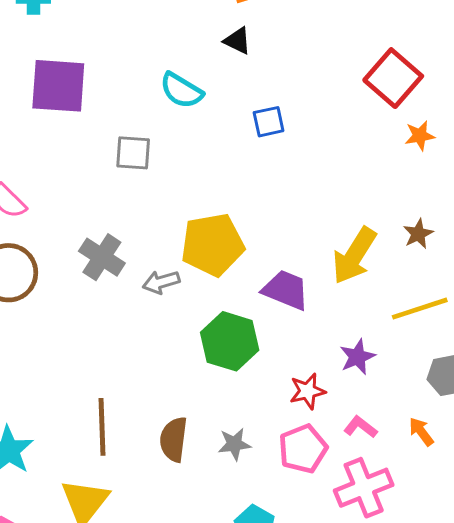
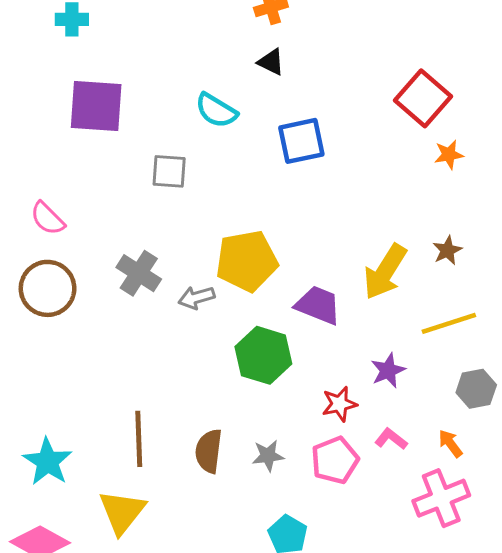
blue square: (269, 122) -> (301, 141), size x1.5
pink cross: (364, 488) -> (441, 498), moved

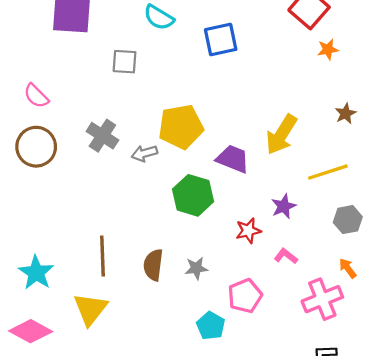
brown star: (447, 250) -> (346, 114), moved
orange arrow: (450, 443) -> (348, 268), moved
pink pentagon: (335, 460) -> (245, 296), moved

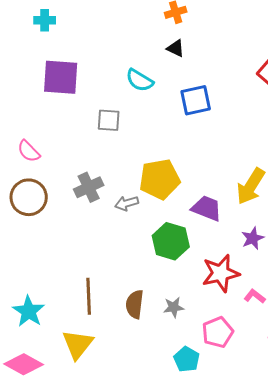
gray cross: (102, 136) -> (89, 187), turned 32
purple star: (284, 206) -> (253, 238), moved
red star: (248, 231) -> (221, 273), size x1.6

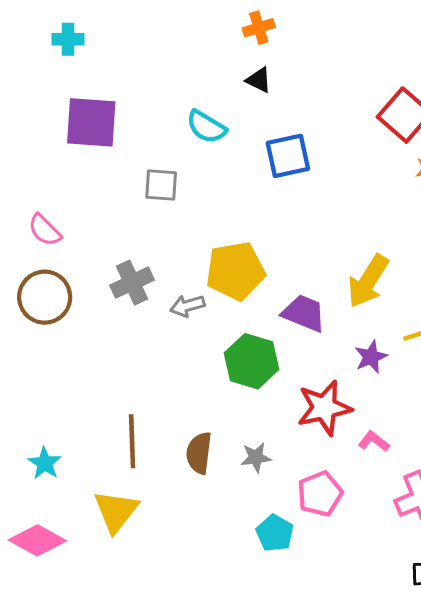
cyan star: (29, 311) -> (45, 463), size x0.7

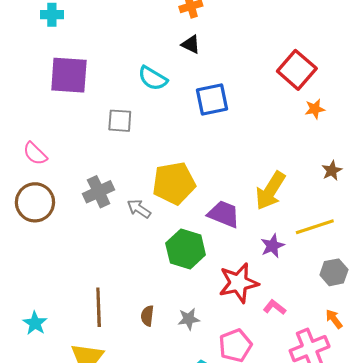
gray arrow: (187, 306) -> (139, 209), turned 50
brown semicircle: (199, 453) -> (147, 316), size x0.7

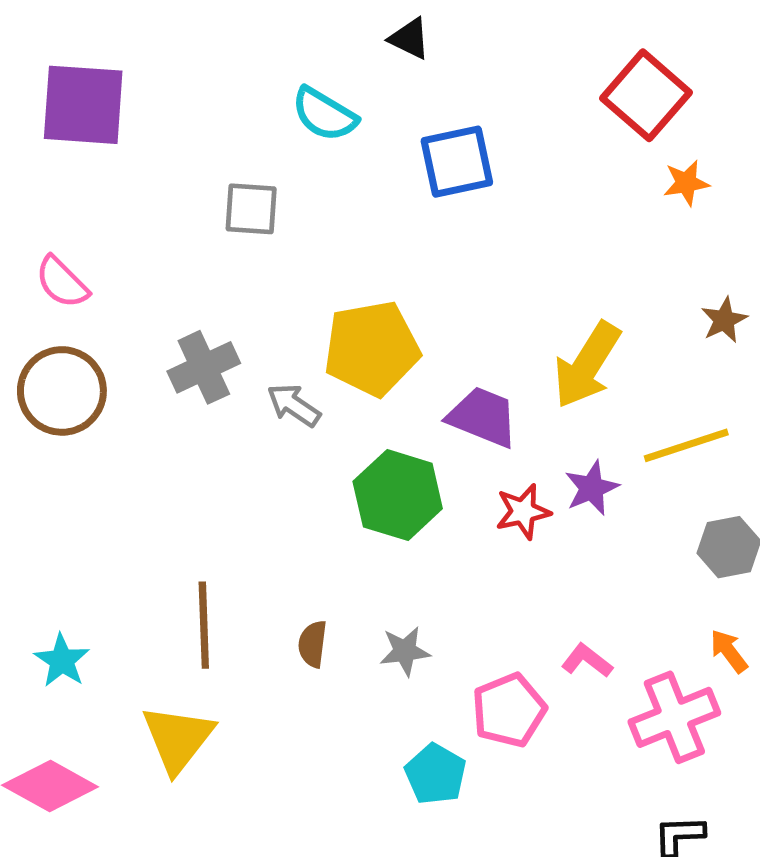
purple square: (69, 75) -> (83, 105), moved
red star: (239, 283) -> (523, 512), moved, size x0.6
pink L-shape: (275, 307) -> (587, 661), moved

